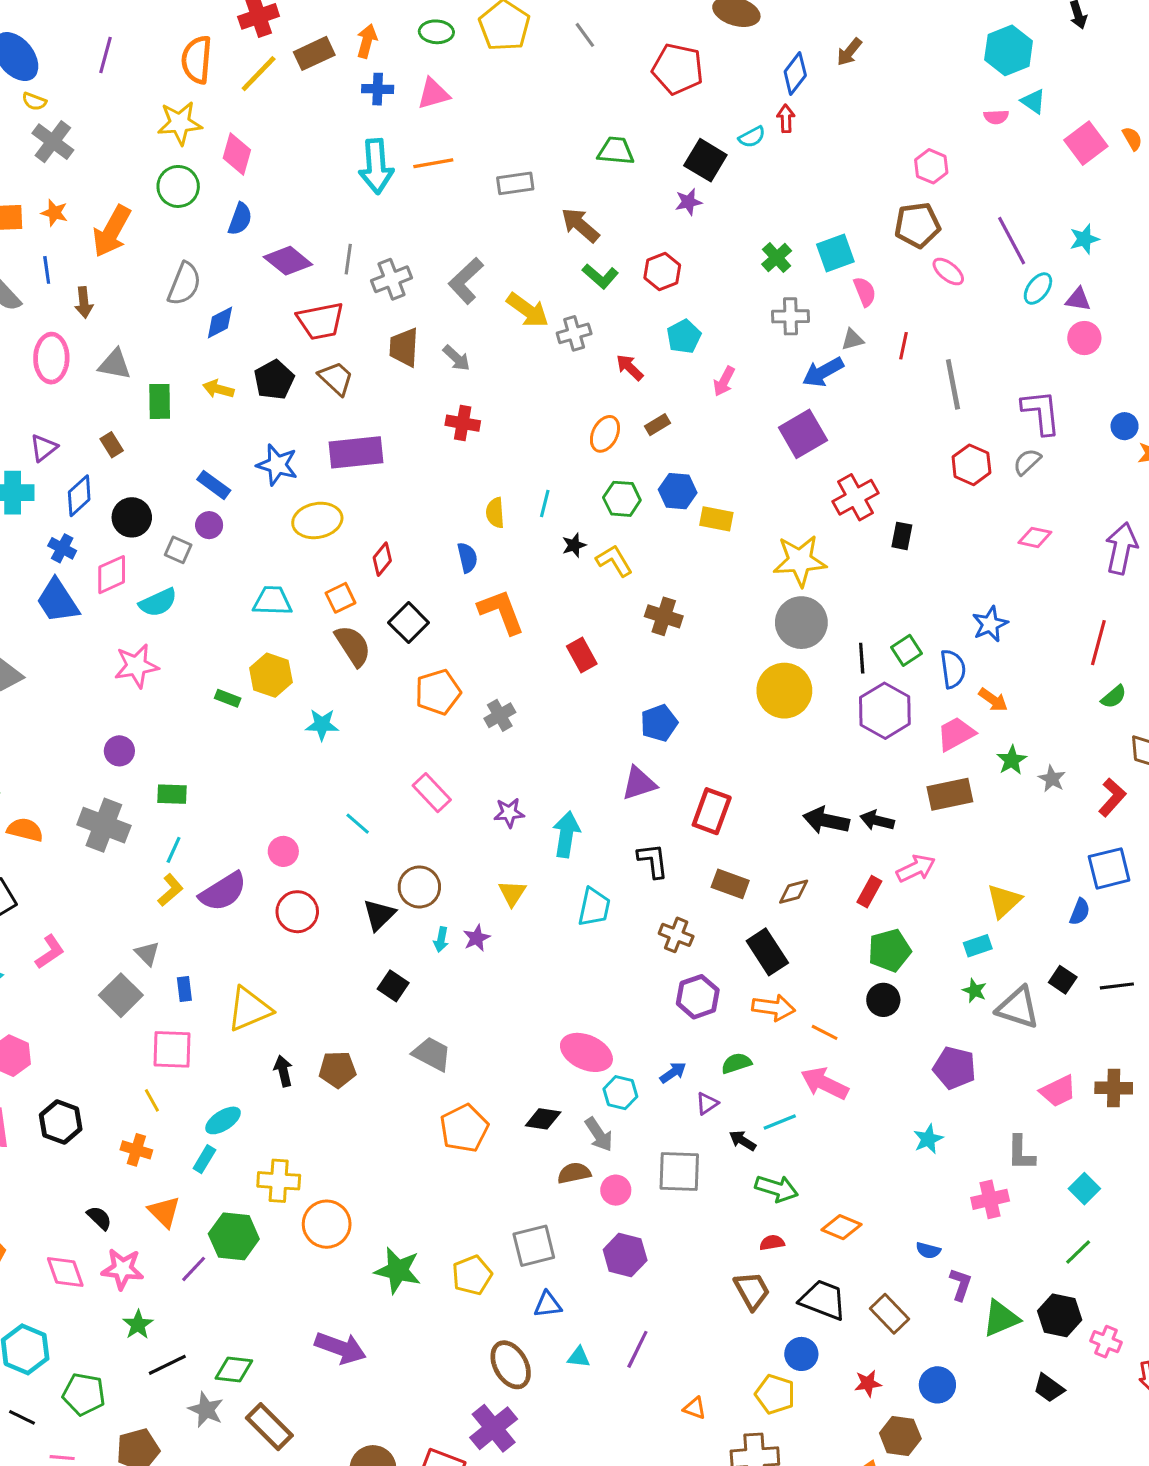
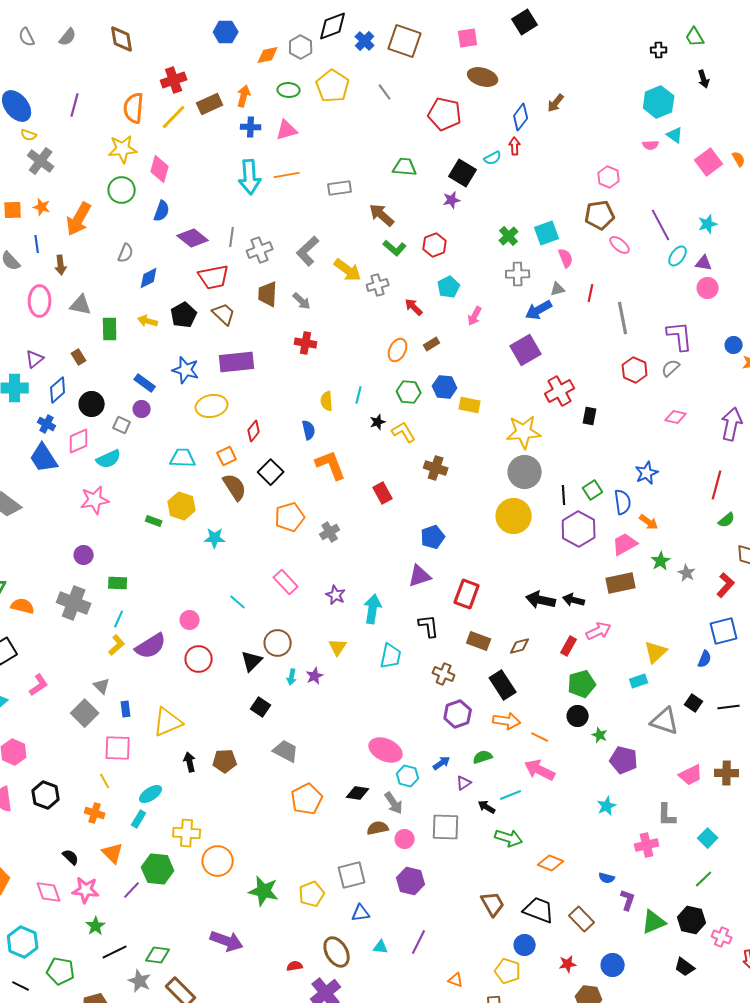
gray semicircle: (184, 284) -> (126, 253), size x0.7
purple star: (509, 813) -> (336, 595), turned 30
green star: (975, 991) -> (600, 735), moved
red semicircle: (772, 1243) -> (295, 966), moved

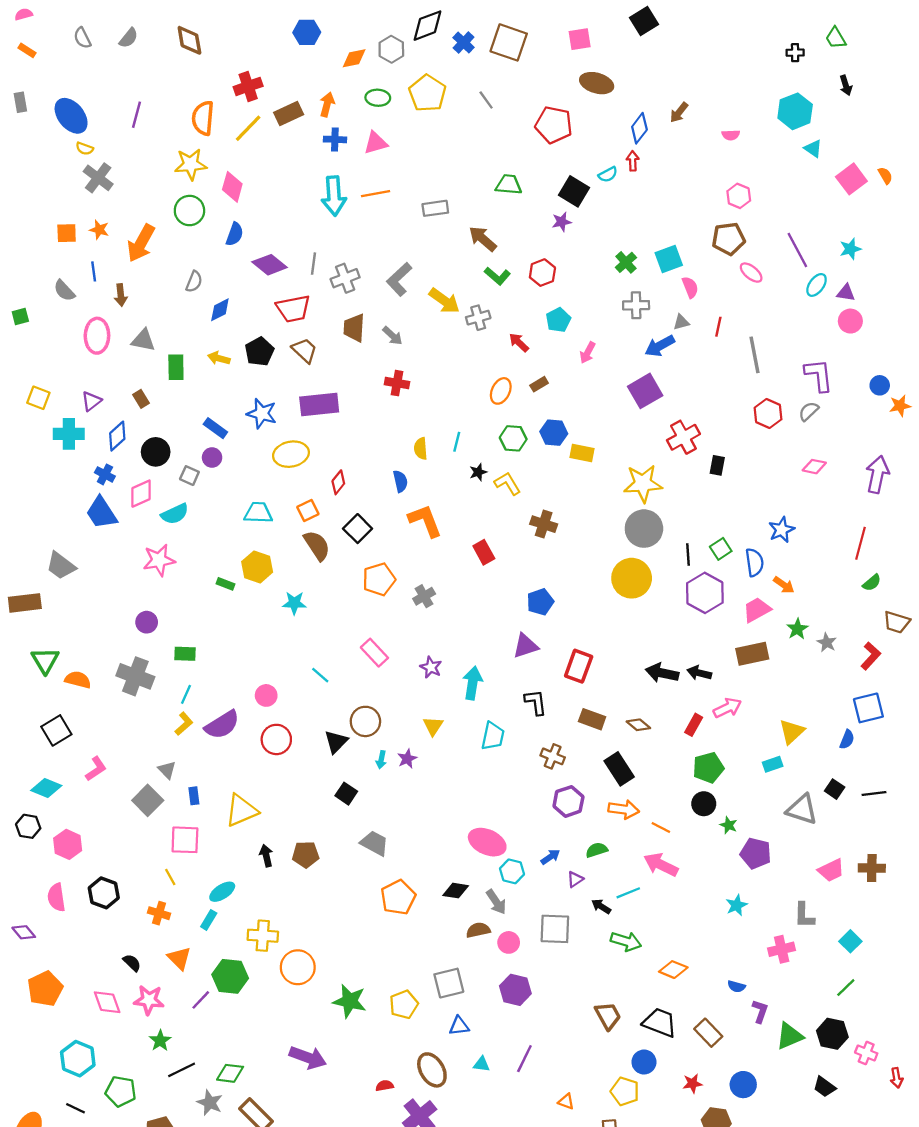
pink semicircle: (651, 145) -> (731, 135), moved
brown diamond: (520, 646) -> (638, 725), turned 55

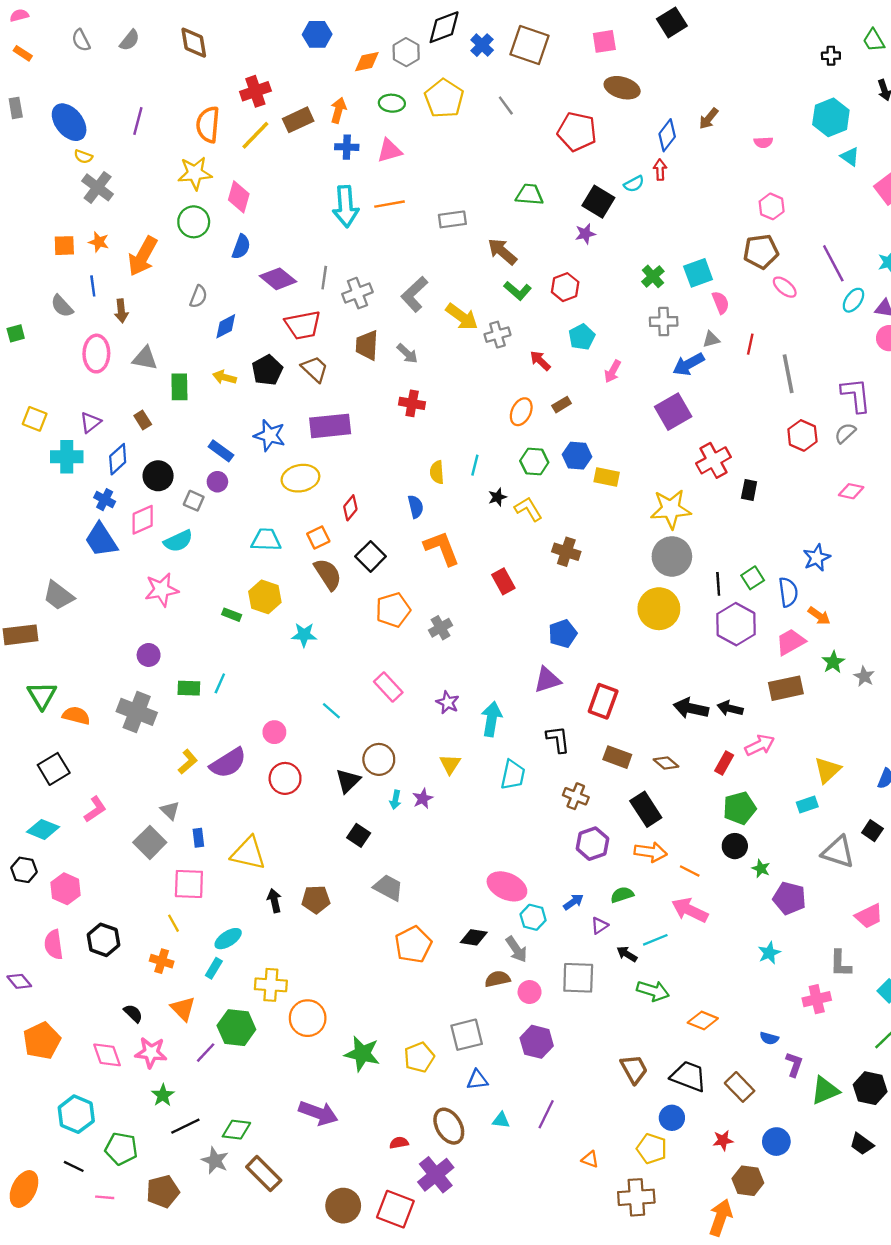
cyan line: (186, 694) -> (220, 683), moved
yellow triangle: (241, 811) -> (248, 853), turned 36

